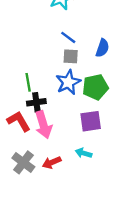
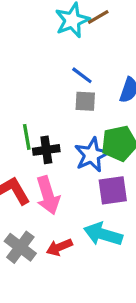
blue star: (68, 82) -> (92, 155), moved
black cross: (36, 102) -> (46, 150), moved
cyan arrow: (84, 153) -> (103, 234), size x1.6

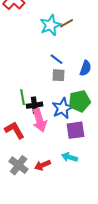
pink arrow: (48, 195) -> (40, 120), moved
cyan arrow: (103, 234) -> (70, 157), size x0.7

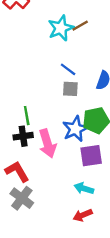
black cross: (35, 105) -> (23, 136), moved
red L-shape: (15, 130) -> (17, 171), moved
red arrow: (43, 165) -> (83, 215), moved

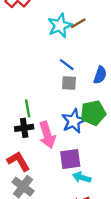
purple square: (91, 156) -> (70, 159), moved

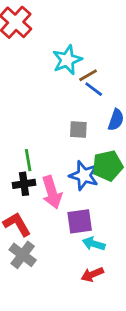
brown line: (78, 23) -> (88, 75), moved
blue line: (67, 65) -> (94, 89), moved
blue star: (74, 121) -> (84, 175), turned -30

